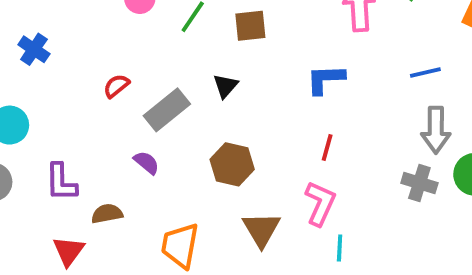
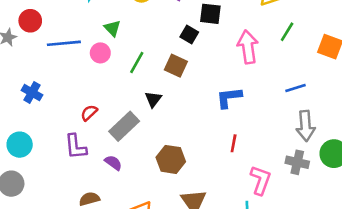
brown square: (250, 26) -> (176, 66), turned 35
black triangle: (225, 86) -> (153, 99), moved
purple L-shape: (61, 182) -> (76, 147), moved
pink L-shape: (320, 203) -> (261, 180), moved

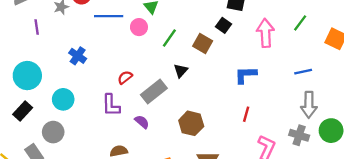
black square: (189, 34) -> (223, 25), moved

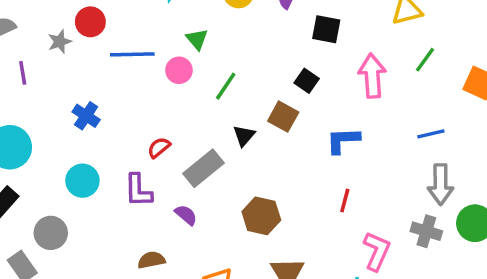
black square: (223, 25) -> (307, 81), moved
brown square: (203, 44) -> (283, 117), moved
cyan circle: (63, 99) -> (82, 181), moved

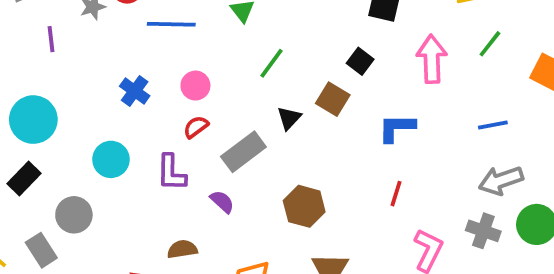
pink circle: (179, 70) -> (195, 86), moved
blue cross: (86, 116) -> (135, 91), moved
gray arrow: (440, 184) -> (501, 180), turned 69

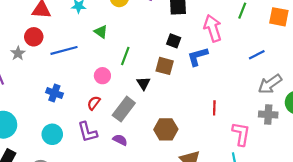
pink circle: (195, 86) -> (102, 76), moved
blue L-shape: (397, 128) -> (198, 56), moved

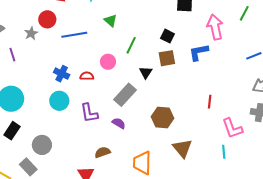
black square: (174, 41) -> (168, 36), moved
brown square: (165, 66) -> (167, 58), turned -30
red semicircle: (94, 103) -> (87, 76), moved, turned 48
cyan circle: (52, 134) -> (59, 101), moved
pink L-shape: (241, 134) -> (232, 128), turned 145

